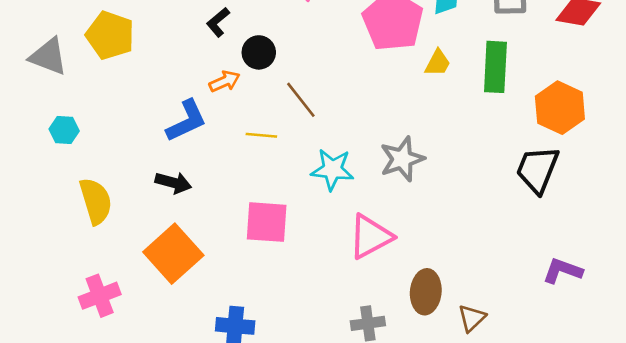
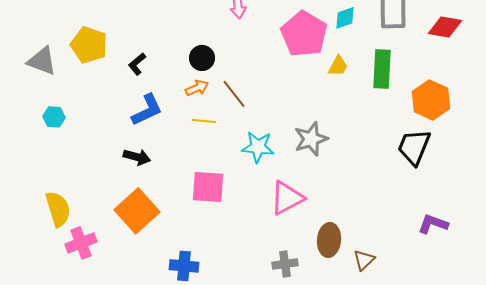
black L-shape: (218, 22) -> (137, 64), moved
orange arrow: (225, 81) -> (197, 88), moved
yellow semicircle: (96, 201) -> (58, 209), moved

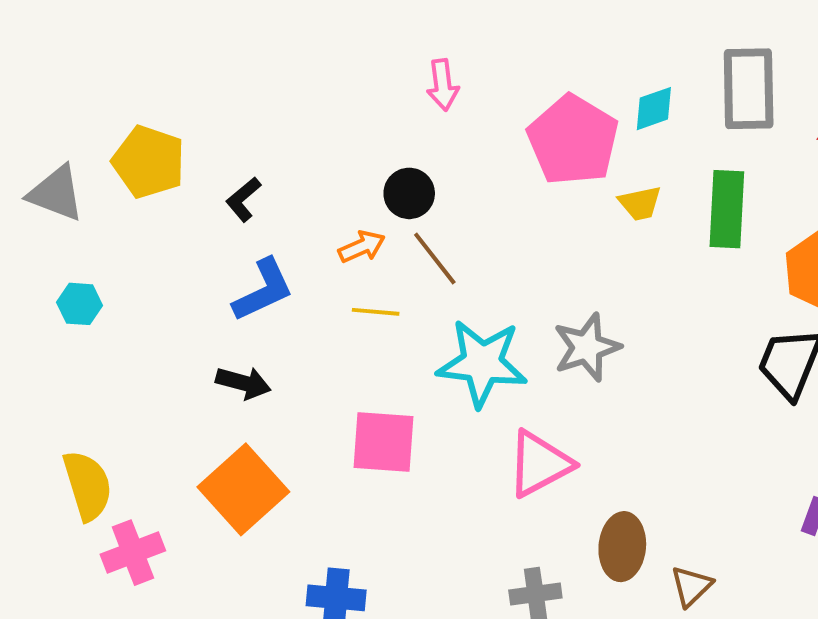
black circle: (202, 58) -> (409, 193), moved
yellow trapezoid: (338, 66) -> (640, 203), turned 50
cyan star: (258, 147) -> (482, 363), size x1.4

